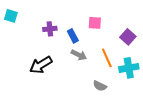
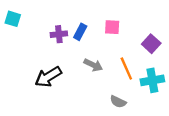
blue rectangle: (73, 36) -> (80, 32), moved, turned 56

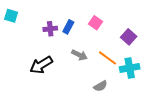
pink square: (112, 27) -> (95, 23), turned 32
orange line: (126, 69) -> (108, 58), turned -30
gray semicircle: (118, 102) -> (100, 86), turned -56

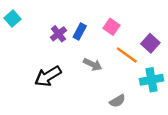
cyan square: (11, 16) -> (13, 19), turned 32
purple cross: (50, 29) -> (58, 34), turned -32
orange line: (108, 58) -> (127, 55), moved

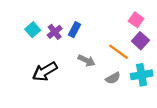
cyan square: (13, 19) -> (33, 30), moved
pink square: (111, 27) -> (136, 20), moved
gray semicircle: (117, 101) -> (113, 78), moved

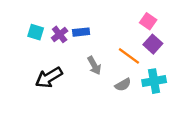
cyan square: (33, 30) -> (36, 32), turned -32
blue rectangle: (74, 30) -> (81, 32), turned 56
gray arrow: (87, 60) -> (94, 66), turned 35

